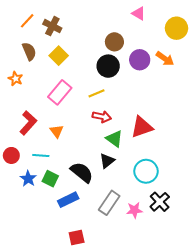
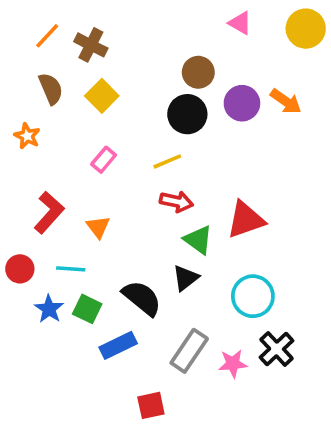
yellow circle: (177, 28) -> (306, 29), moved
pink rectangle: (60, 92) -> (104, 160), size x0.6
red square: (77, 238) -> (151, 405), moved

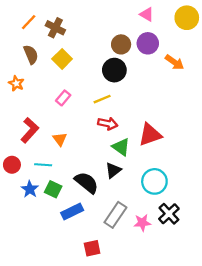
purple circle: (242, 103) -> (148, 43), moved

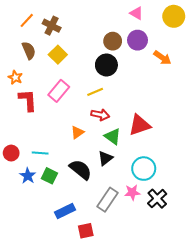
pink rectangle: (63, 98) -> (59, 91), size x1.5
red L-shape: (30, 130) -> (28, 100), moved, turned -45
orange triangle: (60, 139) -> (77, 132), moved, turned 32
blue rectangle: (72, 212) -> (65, 211), moved
pink star: (142, 223) -> (132, 192), moved

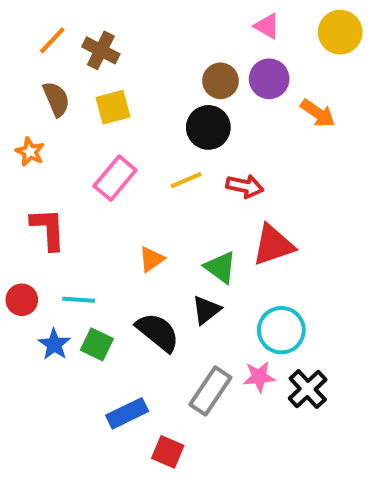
yellow square: (58, 55) -> (113, 107), turned 30
red L-shape: (28, 100) -> (48, 229), moved
red arrow: (100, 115) -> (245, 186), moved
red square: (86, 231) -> (168, 452), turned 35

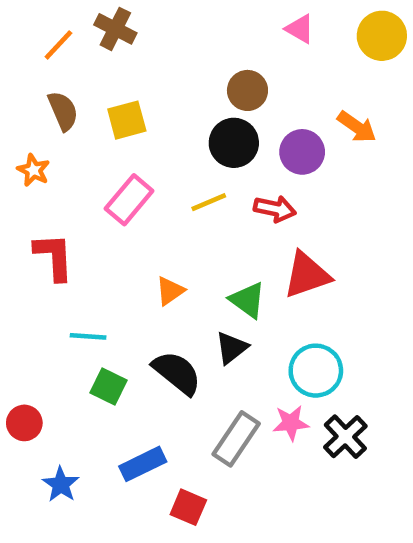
brown cross: (101, 50) -> (115, 29), moved
purple circle: (269, 79) -> (302, 152), moved
red circle: (22, 300) -> (24, 423), moved
blue star: (54, 344) -> (61, 484), moved

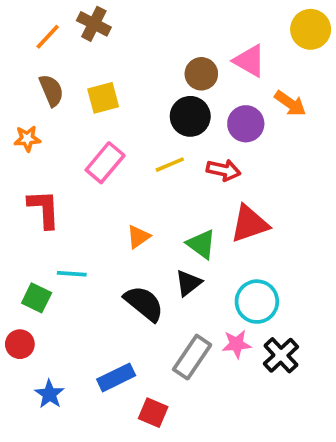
pink triangle: (300, 29) -> (249, 61), moved, size x1.4
orange star: (33, 170) -> (27, 139), turned -30
green square: (109, 387) -> (37, 298), moved

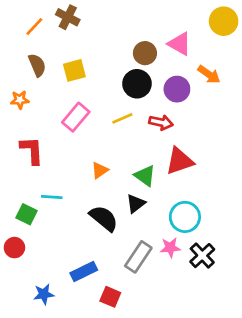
blue star: (49, 394) -> (44, 294), moved, turned 30

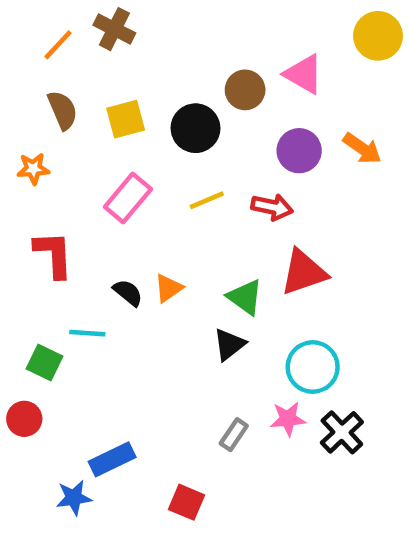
orange arrow: (209, 74) -> (362, 148), moved
black circle: (137, 84) -> (195, 128), moved
black semicircle: (104, 218) -> (128, 293), moved, size x0.6
gray rectangle: (138, 257) -> (234, 435), size x0.6
blue rectangle: (84, 272) -> (112, 459), moved

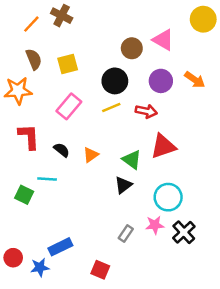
black circle: (195, 128) -> (115, 81), moved
orange star: (33, 169) -> (18, 91), size x1.6
black semicircle: (128, 293) -> (62, 150), moved
red circle: (24, 419) -> (13, 258), moved

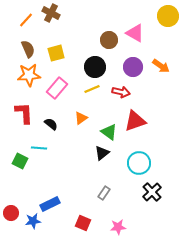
orange star: (18, 91) -> (29, 75), moved
orange triangle: (91, 155) -> (81, 118), moved
pink star: (155, 225) -> (118, 227), moved

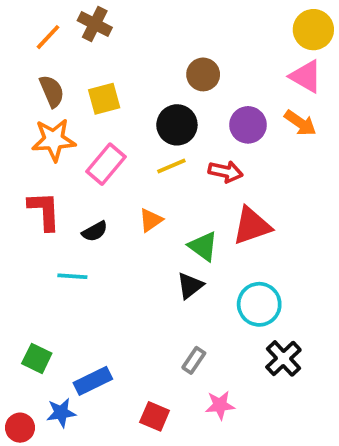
pink triangle: (135, 33) -> (306, 76), moved
black semicircle: (51, 124) -> (95, 231), turned 112
green square: (20, 161) -> (37, 358), moved
red circle: (11, 213) -> (20, 428), moved
pink star: (118, 227) -> (220, 405), moved

